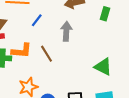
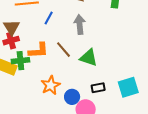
green triangle: (103, 67) -> (89, 58), moved

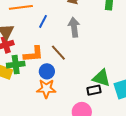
green triangle: (89, 58) -> (101, 78), moved
orange star: (51, 85) -> (46, 89), turned 30
blue circle: (72, 97) -> (47, 71), moved

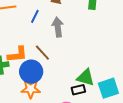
blue line: (43, 21) -> (35, 16), moved
blue circle: (47, 71) -> (31, 72), size x1.5

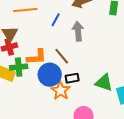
orange star: (31, 89) -> (60, 91), moved, turned 30
black rectangle: (78, 90) -> (72, 78), moved

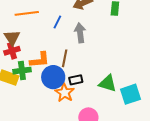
brown line: (62, 56) -> (65, 58), turned 54

